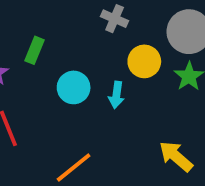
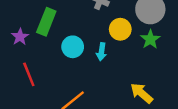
green rectangle: (34, 50) -> (46, 22), size x1.5

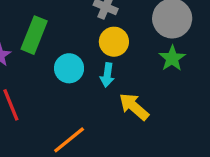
yellow circle: (120, 29) -> (114, 42), moved
yellow arrow: (142, 93) -> (134, 107), moved

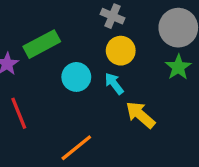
green rectangle: (34, 35) -> (42, 44), turned 40
cyan arrow: (107, 75) -> (114, 84), turned 135

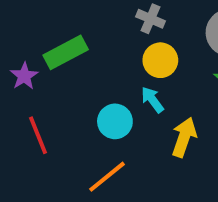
cyan circle: (76, 77) -> (115, 121), moved
yellow arrow: (140, 115) -> (184, 137), turned 68

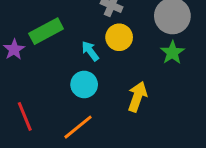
cyan arrow: (152, 100) -> (90, 51), moved
red line: (38, 135) -> (25, 116), moved

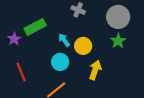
yellow circle: (119, 37) -> (83, 46), moved
red line: (25, 116) -> (21, 72), moved

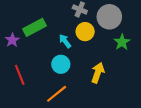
gray circle: (118, 17) -> (109, 17), moved
yellow circle: (83, 46) -> (85, 32), moved

